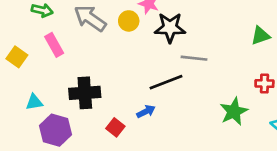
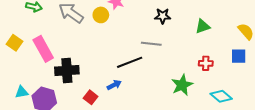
black star: (170, 28) -> (163, 16), moved, size x0.7
pink rectangle: (54, 45) -> (43, 49), moved, size x1.4
cyan triangle: (34, 102) -> (22, 92), moved

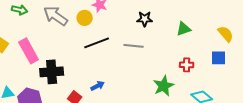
black line: (130, 62) -> (97, 43), moved

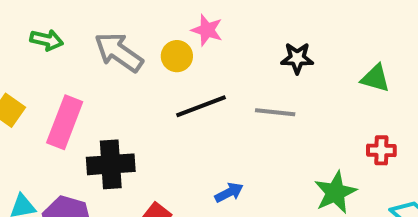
green triangle: (184, 29) -> (375, 78), turned 35
pink rectangle: (29, 51) -> (65, 122), turned 50
blue arrow: (98, 86) -> (229, 192), moved

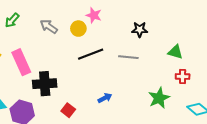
green arrow: (47, 40) -> (12, 20), turned 119
gray arrow: (119, 52) -> (49, 26), size x0.7
green triangle: (375, 78) -> (175, 52), moved
pink rectangle: (65, 122) -> (21, 62), turned -45

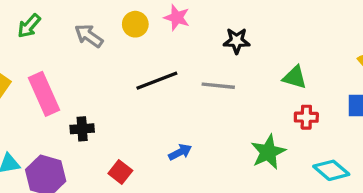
pink star: (94, 15) -> (177, 18), moved
yellow circle: (78, 29) -> (135, 24), moved
black cross: (45, 84) -> (82, 129), size x0.6

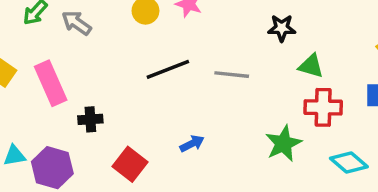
gray arrow: (89, 36) -> (77, 23), moved
black star: (237, 41) -> (282, 28), moved
red cross: (306, 117) -> (323, 107), size x1.5
red square: (120, 172) -> (130, 164), size x1.4

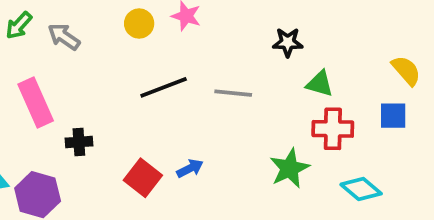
red square: (130, 164) -> (143, 178), moved

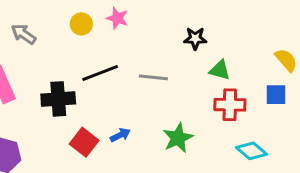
black cross: (79, 142) -> (58, 99), moved, size x1.6
green star: (290, 168) -> (178, 138), moved

